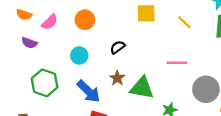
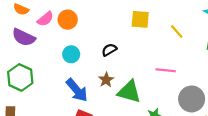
orange circle: (85, 20) -> (68, 20), moved
purple semicircle: (29, 43) -> (24, 37), size x1.5
green hexagon: (45, 83) -> (20, 77), moved

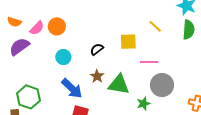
yellow square: (140, 19) -> (128, 42), moved
purple semicircle: (24, 37) -> (19, 47), turned 125
green hexagon: (20, 77) -> (29, 97), moved
gray circle: (192, 99) -> (162, 85), moved

